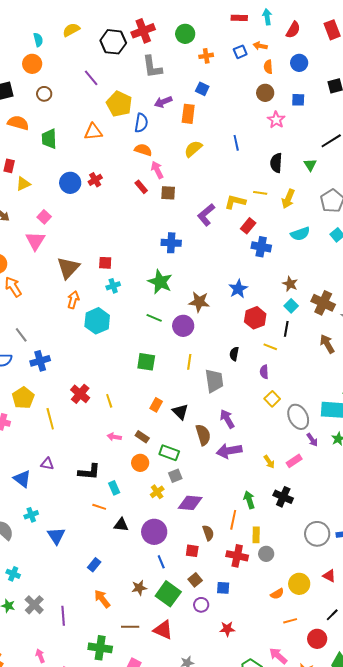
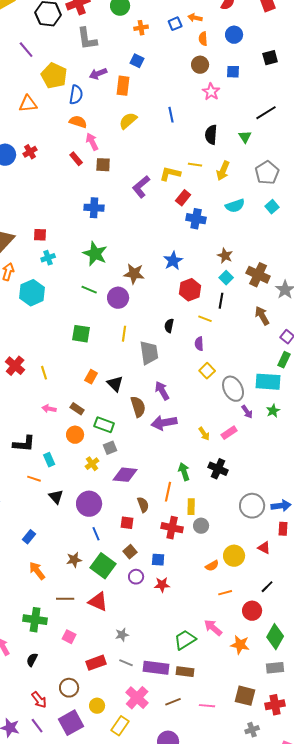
blue cross: (171, 243) -> (94, 208), moved
black triangle: (121, 525) -> (56, 497), turned 42
red star: (227, 629) -> (162, 585), moved

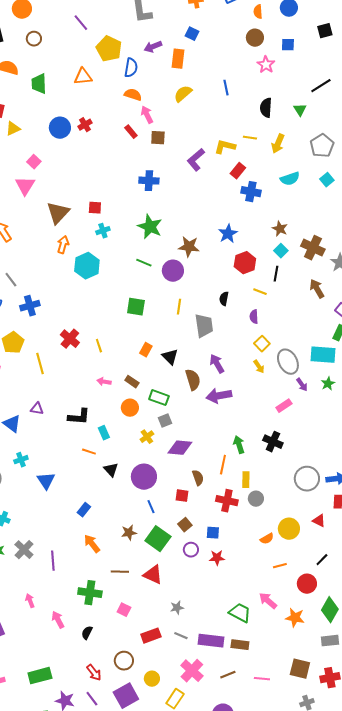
yellow arrow: (204, 434) -> (259, 367), moved
green trapezoid: (185, 640) -> (240, 613), turned 60

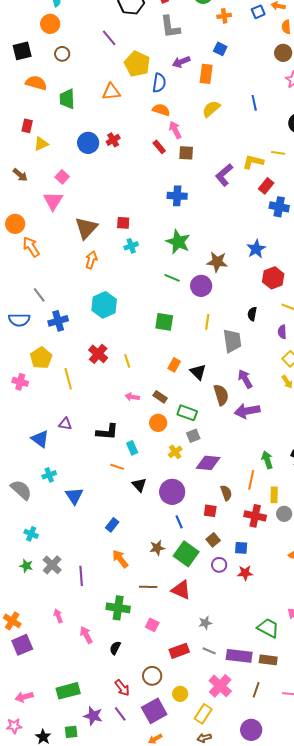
cyan hexagon: (87, 266) -> (104, 305), moved
brown line: (228, 675) -> (256, 690), turned -49

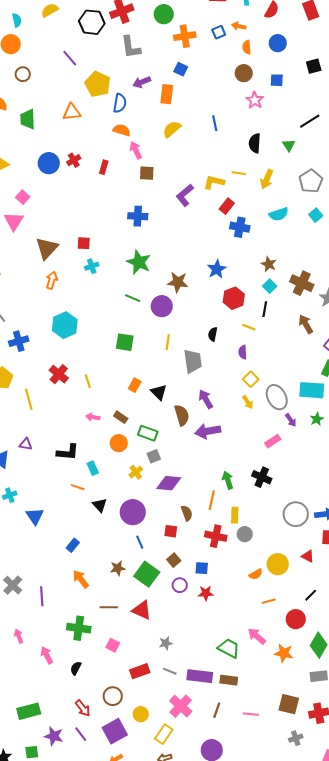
orange cross: (224, 16) -> (185, 36), size x1.5
red rectangle: (159, 147) -> (104, 167), moved, turned 56

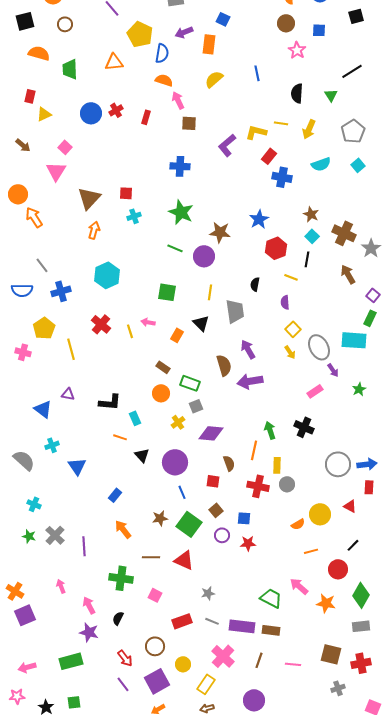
black triangle: (159, 392) -> (201, 323), moved
pink arrow: (93, 417) -> (148, 322), moved
green star: (317, 419) -> (359, 389), moved
purple star: (54, 736) -> (89, 632), moved

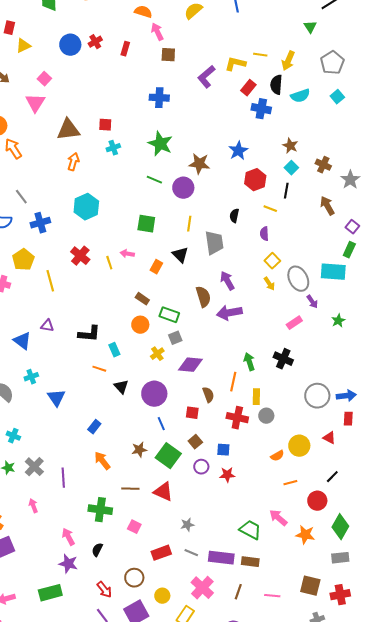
black semicircle: (297, 93) -> (276, 85), moved
brown triangle: (89, 198) -> (68, 130), turned 40
brown cross: (344, 233) -> (323, 165), size x0.7
pink arrow: (61, 586) -> (33, 506), moved

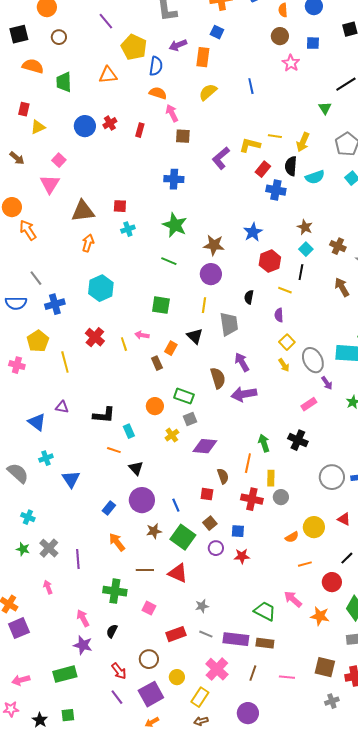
purple circle: (183, 188) -> (211, 274), moved
brown rectangle: (142, 299) -> (157, 363), moved, turned 32
purple circle: (154, 394) -> (142, 500), moved

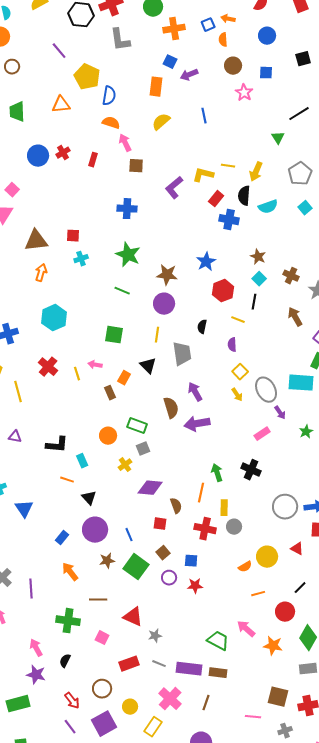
orange semicircle: (283, 10) -> (223, 40), moved
purple arrow: (178, 45) -> (189, 75), moved
purple diamond: (205, 446) -> (150, 488), moved
red triangle: (178, 573) -> (133, 617), moved
pink line: (287, 677) -> (253, 717), moved

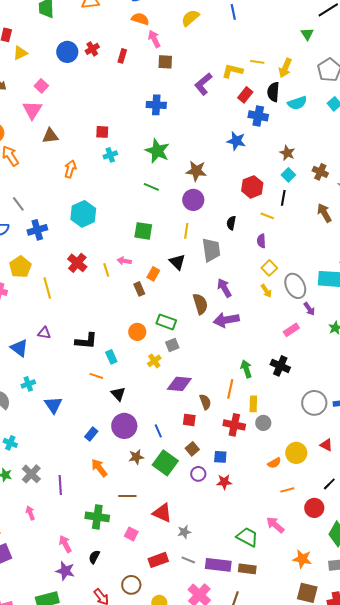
brown triangle: (36, 241) -> (50, 136), moved, size x0.7
blue star: (206, 262) -> (236, 141), moved, turned -30
orange star: (273, 646) -> (302, 559), moved

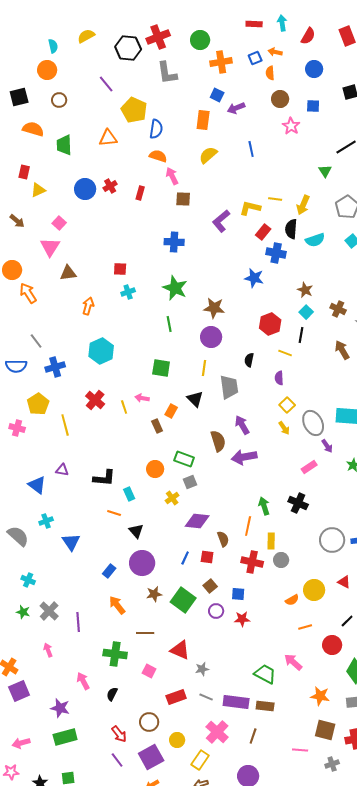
green line: (151, 187) -> (169, 324), turned 56
blue line: (158, 431) -> (185, 558), moved, turned 48
purple star: (65, 571) -> (60, 708), moved

